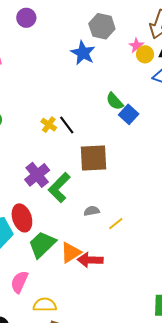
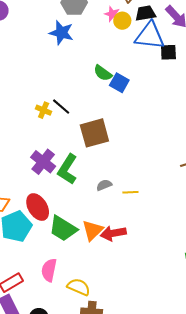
yellow line: (116, 224) -> (130, 192), turned 49
green trapezoid: (42, 244) -> (63, 229), turned -92
yellow semicircle: (45, 305) -> (79, 287), turned 35

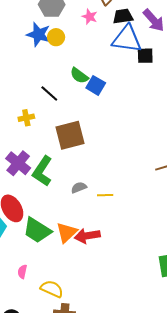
yellow circle: (122, 21) -> (56, 37), moved
black line: (61, 107) -> (49, 94), moved
yellow cross: (44, 110) -> (26, 118), moved, turned -35
pink semicircle: (49, 270) -> (22, 272), size x0.6

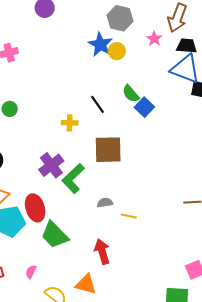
orange triangle: (67, 232) -> (86, 284), moved, turned 45
red arrow: (87, 236) -> (102, 252), turned 70

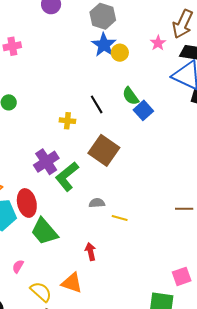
gray hexagon: (120, 18) -> (103, 16), moved
brown square: (108, 150) -> (104, 150), turned 32
red arrow: (102, 252) -> (91, 252), size x0.7

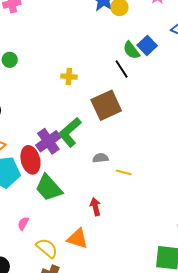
black line: (97, 104) -> (122, 69), moved
blue square: (143, 110) -> (147, 45), moved
brown square: (104, 150) -> (106, 105), turned 32
purple cross: (46, 162) -> (48, 141), moved

